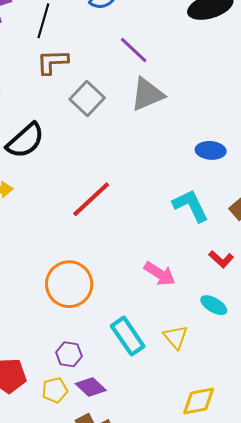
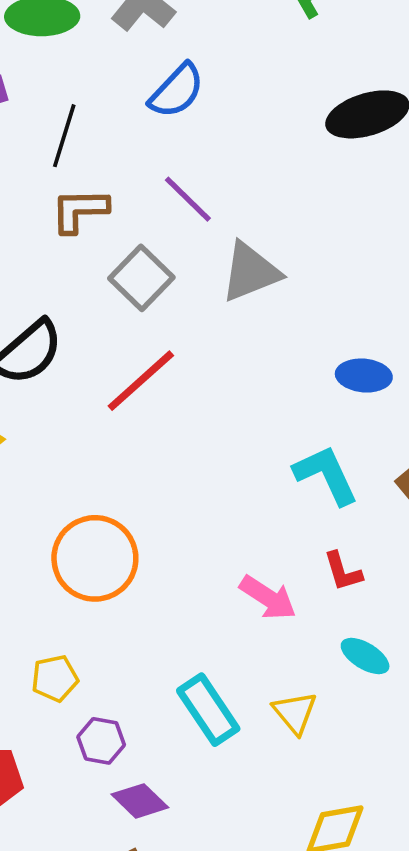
purple line: (134, 50) -> (188, 199), moved
red line: (91, 199) -> (141, 381), moved
red L-shape: (221, 259) -> (343, 571), moved, turned 30
orange circle: (69, 284) -> (95, 558), moved
yellow pentagon: (55, 390) -> (55, 678), moved

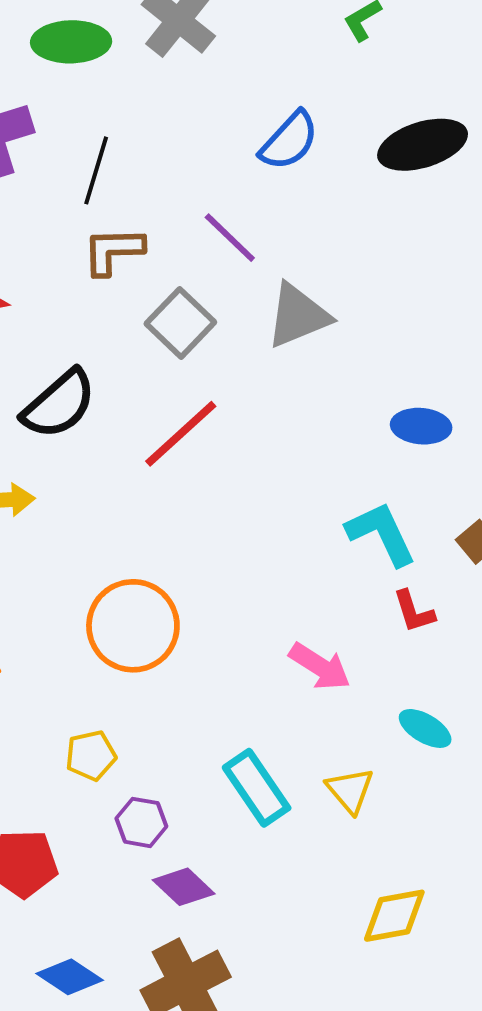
blue semicircle: (177, 91) -> (289, 141), moved
red L-shape: (343, 571) -> (414, 611), moved

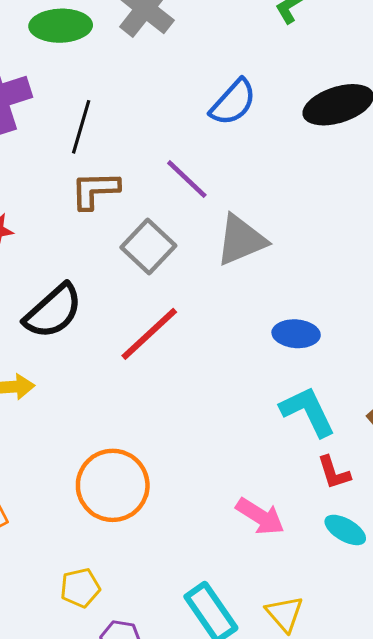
blue ellipse: (421, 426) -> (296, 334), moved
cyan ellipse: (425, 728) -> (345, 530), moved

